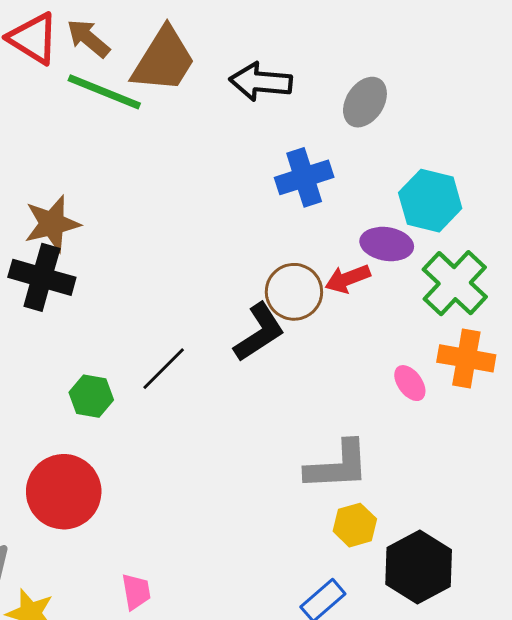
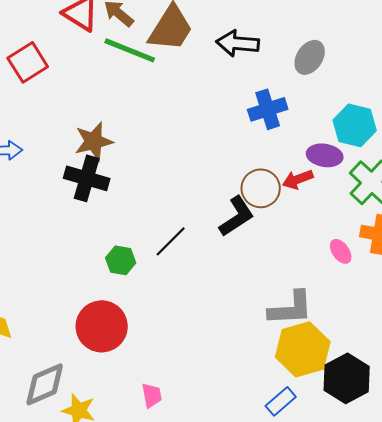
yellow hexagon: (355, 525) -> (303, 349), size x1.8

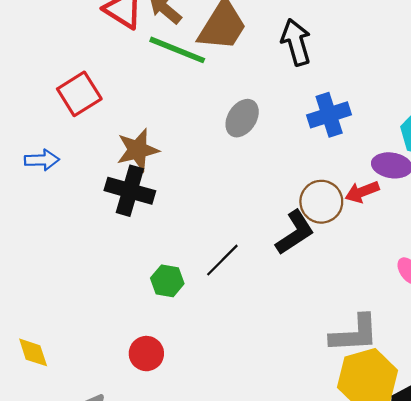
black arrow: (238, 43) -> (296, 42), turned 69
gray ellipse: (310, 57) -> (242, 118), moved
red square: (28, 62) -> (79, 94), moved
red circle: (102, 326) -> (146, 354), size x0.6

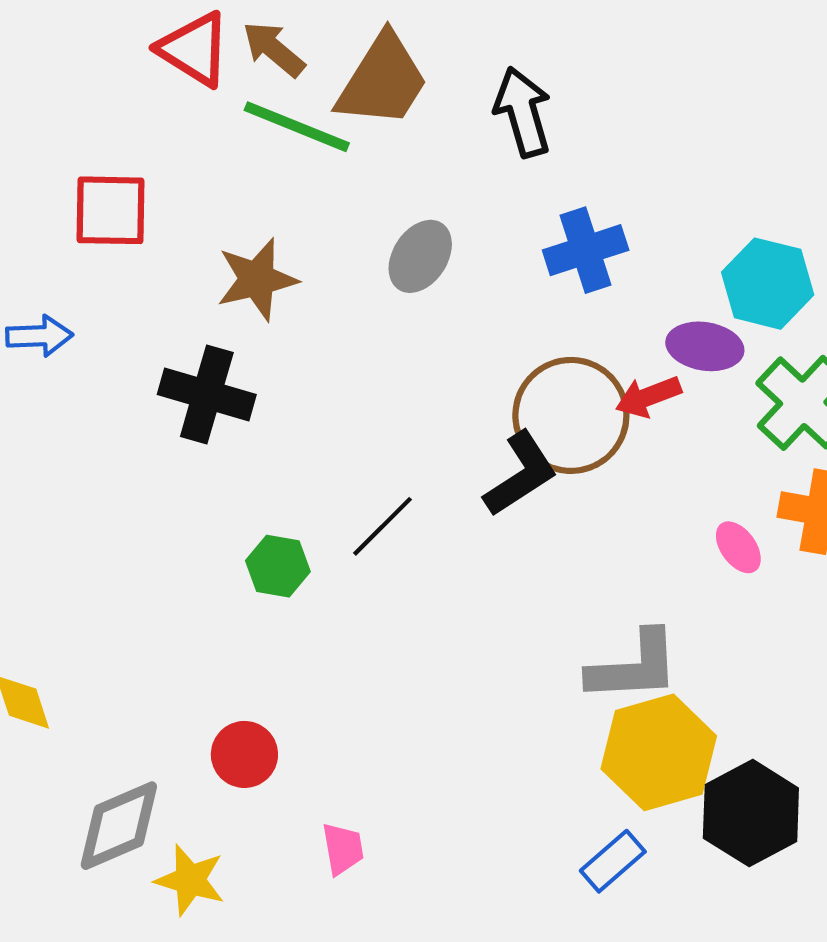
red square: (79, 94) -> (111, 210), turned 33
brown star: (138, 150) -> (257, 279), moved
brown circle: (321, 202) -> (571, 415), size x1.4
red circle: (146, 354) -> (244, 754), moved

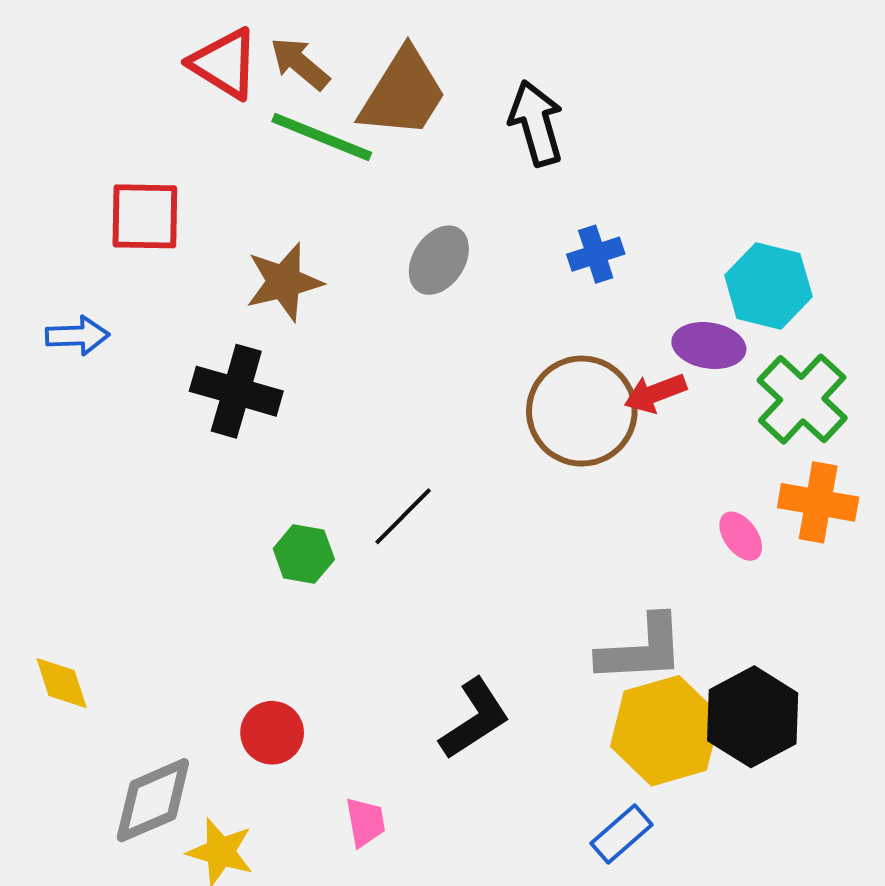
blue cross: (586, 250) -> (596, 254), size x0.7
black L-shape: (521, 474) -> (475, 719), moved
black hexagon: (751, 813) -> (753, 717), moved

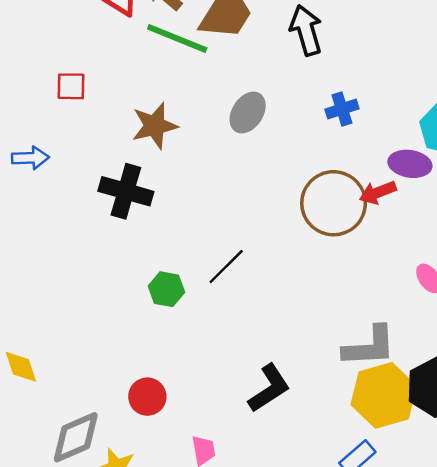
red square: (145, 216) -> (71, 86), size x0.7

